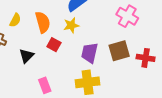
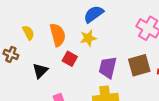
yellow semicircle: (15, 20) -> (28, 33), turned -56

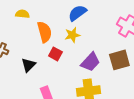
yellow semicircle: (28, 33) -> (22, 14), moved, turned -56
purple trapezoid: (108, 67) -> (90, 62), turned -150

